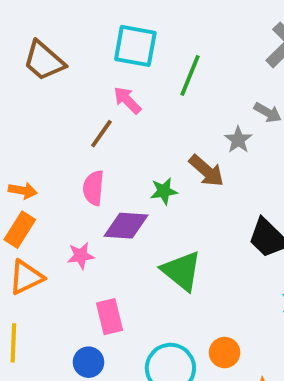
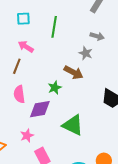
cyan square: (135, 46) -> (23, 19), size x0.6
pink star: (81, 256) -> (27, 136), moved

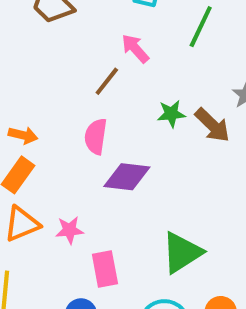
green star: (55, 88) -> (171, 114), moved
green triangle: (73, 125) -> (182, 253), moved, turned 45
pink star: (27, 136) -> (70, 230), moved

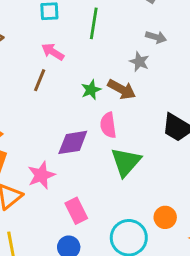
pink semicircle: (96, 136) -> (108, 125), moved
pink star: (70, 230) -> (41, 175), moved, size x1.4
green triangle: (182, 253) -> (126, 162), moved

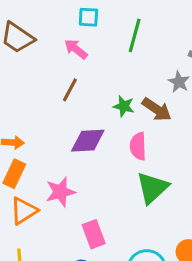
pink arrow: (53, 52) -> (76, 49), moved
green star: (91, 90) -> (124, 106), turned 30
purple diamond: (73, 142) -> (88, 141), moved

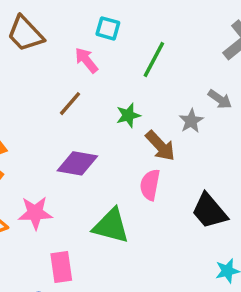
green star: (124, 106) -> (128, 115), moved, turned 30
pink semicircle: (138, 146) -> (150, 185), moved
green triangle: (152, 188) -> (111, 226), moved, turned 45

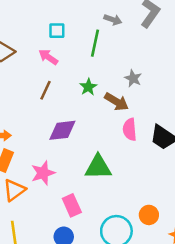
gray arrow: (220, 99) -> (113, 20), moved
pink semicircle: (150, 185) -> (130, 129), moved

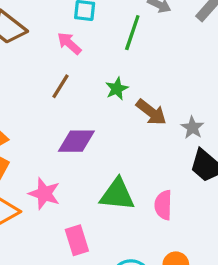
gray star: (133, 78) -> (192, 128), moved
pink semicircle: (130, 129) -> (163, 205), moved
pink star: (43, 173) -> (44, 194), turned 30

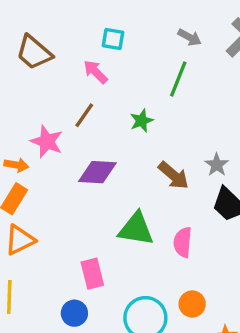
green line: (132, 33) -> (178, 79), moved
brown arrow: (151, 112) -> (174, 175), moved
pink star: (44, 194) -> (47, 142), moved

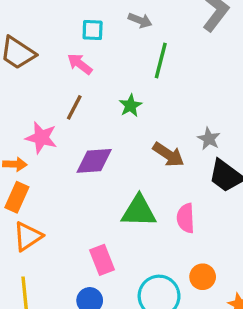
gray arrow: (190, 37) -> (140, 20), moved

